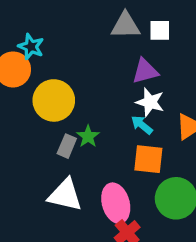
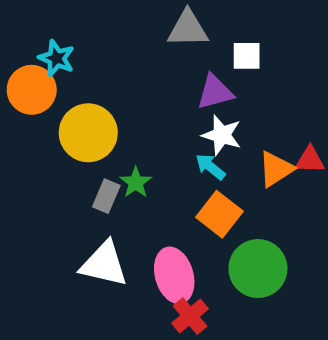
white square: (160, 30) -> (247, 56), moved
orange square: (148, 159) -> (219, 214), turned 32

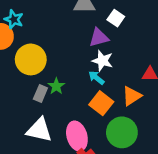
white square: (247, 56) -> (116, 18), turned 35
orange triangle: (276, 169) -> (132, 96), moved

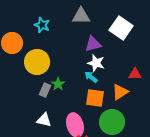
white square: (116, 18) -> (121, 28), moved, size x1.6
cyan star: (14, 19) -> (42, 25), moved
orange square: (101, 103) -> (95, 98), turned -30
white triangle: (39, 130) -> (44, 120), size x0.7

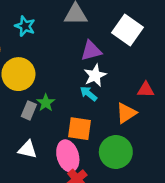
white star: (96, 63) -> (95, 75), turned 30
orange square: (95, 98) -> (79, 129), moved

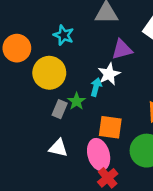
cyan star: (25, 26) -> (64, 35), moved
white star: (95, 75) -> (109, 74), moved
cyan arrow: (89, 94) -> (96, 87), moved, turned 66

